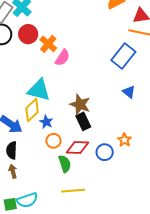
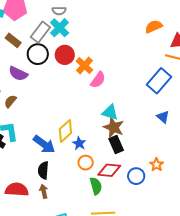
cyan triangle: (39, 90) -> (110, 112), moved, size x0.7

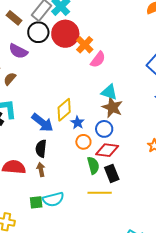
red circle: (65, 55) -> (65, 34), size x1.4
black rectangle: (116, 144) -> (112, 173), moved
blue circle: (136, 176) -> (104, 129), moved

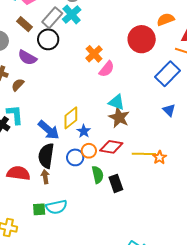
red circle: (65, 34) -> (142, 39), moved
blue circle: (104, 129) -> (75, 157), moved
black semicircle: (41, 149) -> (46, 156), size x1.4
red diamond: (107, 150) -> (111, 147), moved
yellow line: (100, 193) -> (144, 154), moved

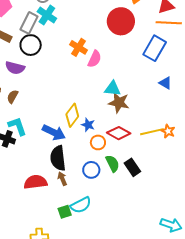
red diamond: (111, 147) -> (119, 133), turned 35
blue circle: (75, 157) -> (91, 170), moved

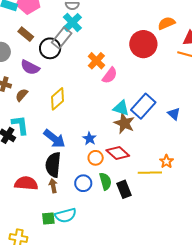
gray rectangle: (29, 23) -> (62, 38), moved
blue rectangle: (155, 48) -> (143, 106), moved
yellow diamond: (72, 115) -> (57, 99), moved
yellow line: (152, 132) -> (150, 173), moved

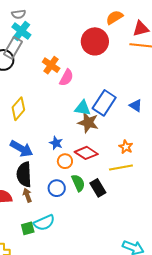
orange star: (166, 161) -> (126, 147), moved

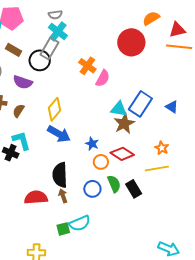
brown star: (88, 123) -> (124, 123), turned 30
blue arrow: (21, 149) -> (59, 134), moved

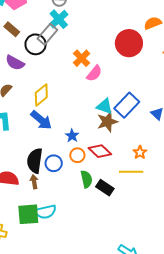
blue circle: (92, 189) -> (54, 163), moved
black rectangle: (134, 189) -> (105, 188), turned -36
green square: (63, 229) -> (28, 214), size x1.6

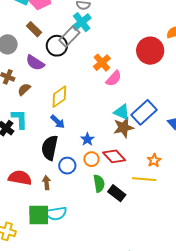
blue arrow: (41, 120) -> (58, 122), size x0.7
black semicircle: (35, 161) -> (50, 148), moved

